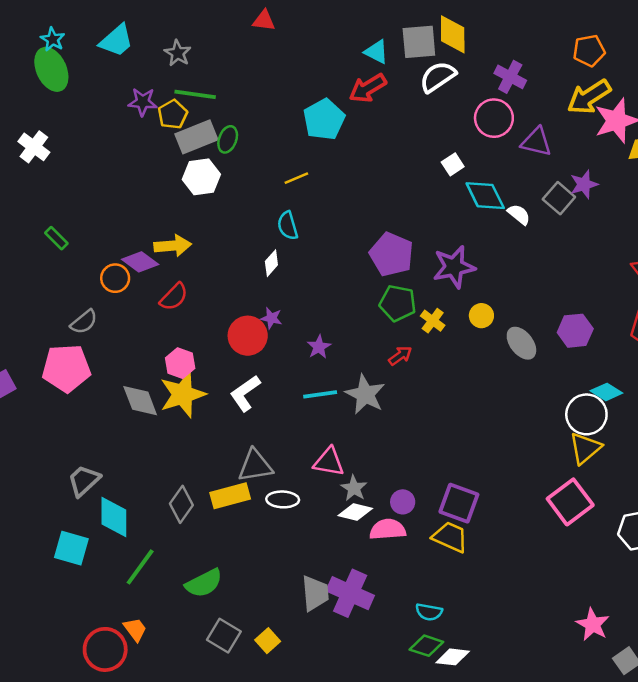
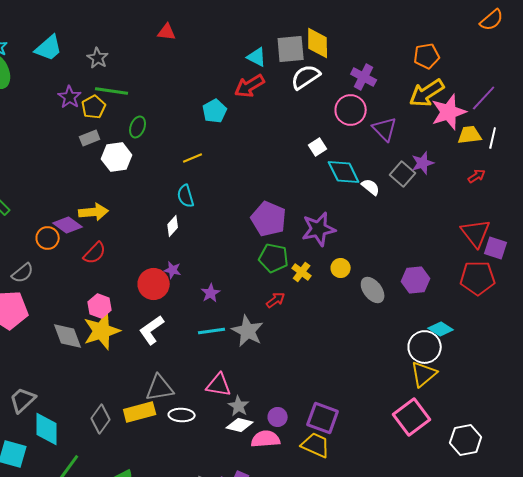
purple star: (143, 102) -> (70, 97), turned 30
cyan pentagon: (324, 119) -> (215, 111), size x0.7
gray rectangle: (196, 137) -> (90, 138), moved, size x0.6
purple triangle: (536, 142) -> (385, 129), turned 32

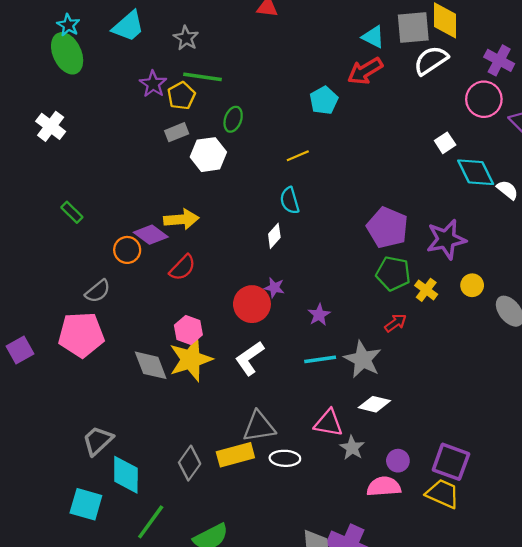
white diamond: (240, 425) -> (374, 404), moved

